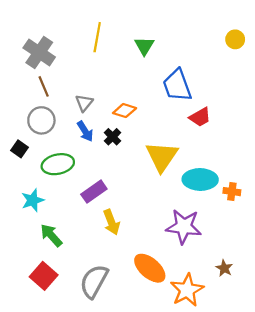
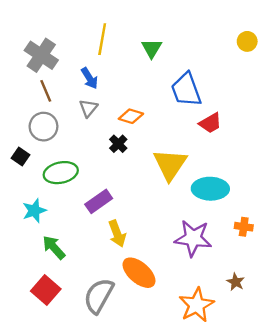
blue arrow: (85, 131) -> (90, 78), moved
orange cross: (232, 192) -> (244, 227), moved
orange ellipse: (150, 268) -> (139, 273), moved

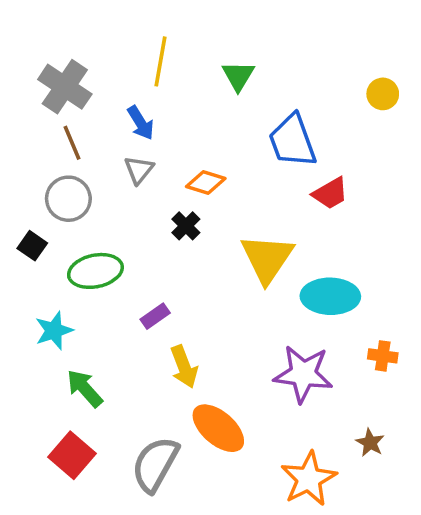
yellow circle: (247, 41) -> (383, 94), moved
purple rectangle: (99, 201) -> (155, 316), size x0.7

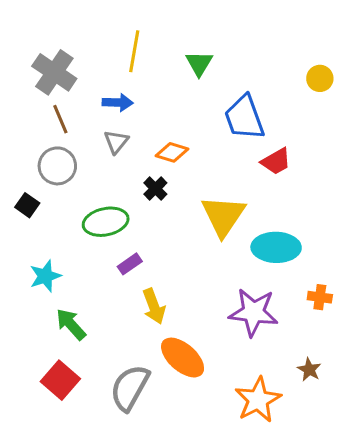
blue arrow: (141, 123) -> (118, 103), turned -56
green ellipse: (95, 271) -> (106, 222), moved

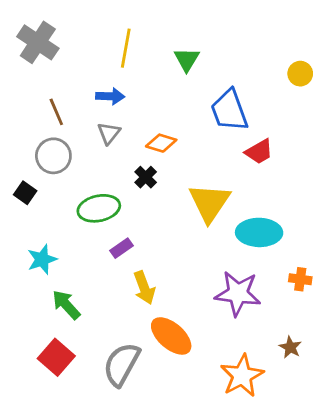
gray cross: (54, 72) -> (38, 42), moved

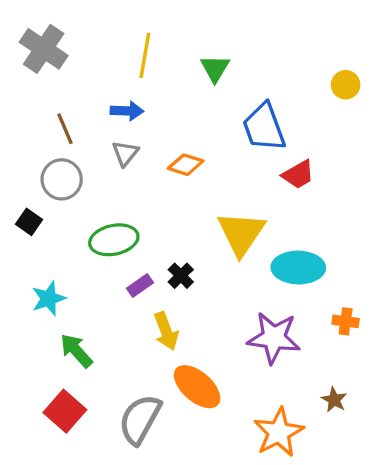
black cross: (146, 177) -> (181, 276), moved

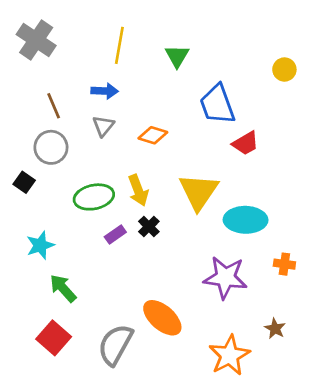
yellow arrow: (166, 331) -> (138, 190), moved

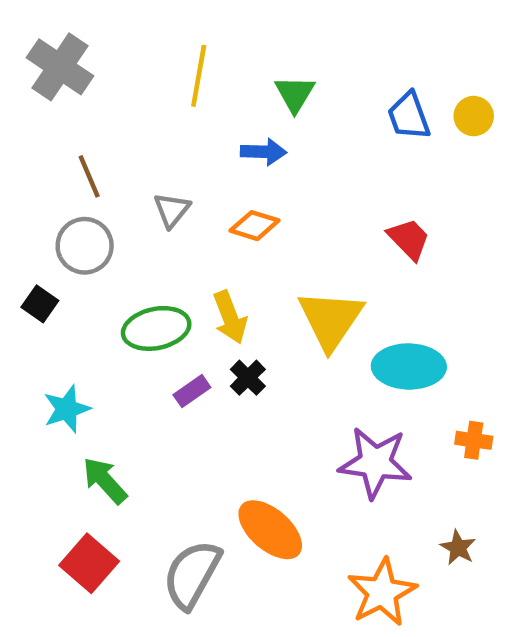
blue arrow: (105, 91) -> (263, 152), moved
blue trapezoid: (217, 104) -> (409, 116), moved, size x0.7
red trapezoid: (246, 143) -> (409, 239), turned -104

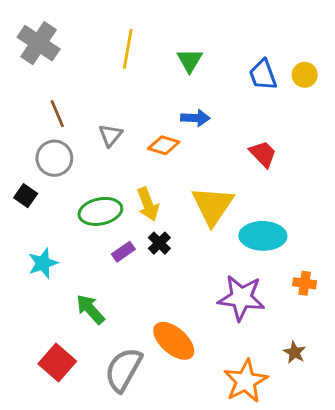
blue arrow: (263, 152) -> (195, 118), moved
green arrow: (105, 481) -> (90, 309), moved

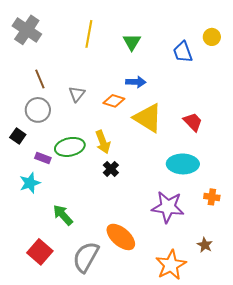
yellow circle: (305, 75) -> (212, 37), moved
red trapezoid: (263, 154) -> (193, 122), moved
yellow triangle: (213, 206) -> (148, 118), moved, turned -32
purple rectangle: (123, 252) -> (43, 158), moved, turned 56

